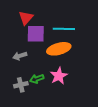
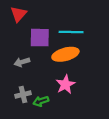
red triangle: (26, 18) -> (19, 14), moved
green arrow: (37, 79) -> (41, 101), moved

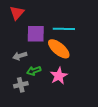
orange ellipse: (65, 54) -> (59, 49), turned 55
green arrow: (41, 101) -> (34, 71), moved

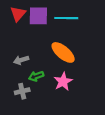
cyan line: (64, 29) -> (66, 18), moved
purple square: (36, 34) -> (38, 16), moved

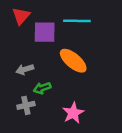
purple square: (38, 16) -> (45, 32), moved
pink star: (63, 82) -> (73, 113), moved

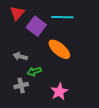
purple square: (45, 32) -> (36, 26), turned 36
gray arrow: (25, 69) -> (20, 56), turned 32

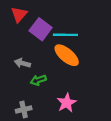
cyan line: (62, 17) -> (65, 35), moved
gray cross: (21, 86) -> (24, 110), moved

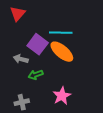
purple square: (41, 29) -> (38, 44), moved

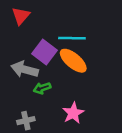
gray arrow: (21, 59) -> (25, 69), size x1.5

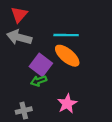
purple square: (45, 52) -> (41, 65), moved
gray arrow: (25, 69) -> (19, 37), moved

